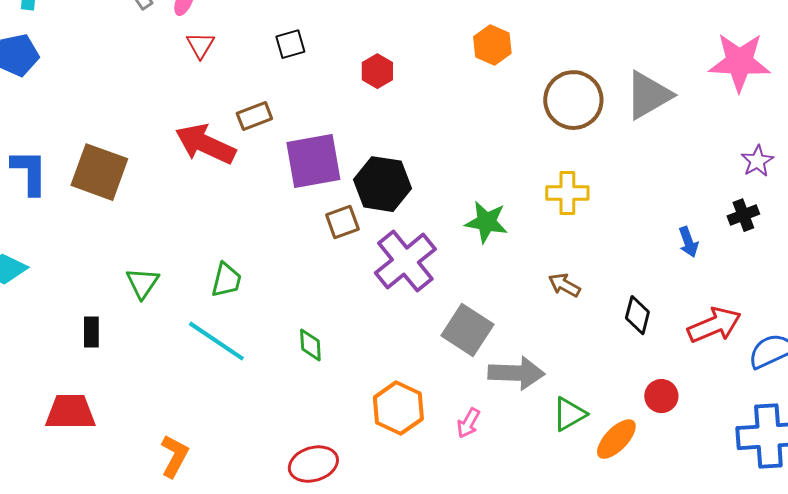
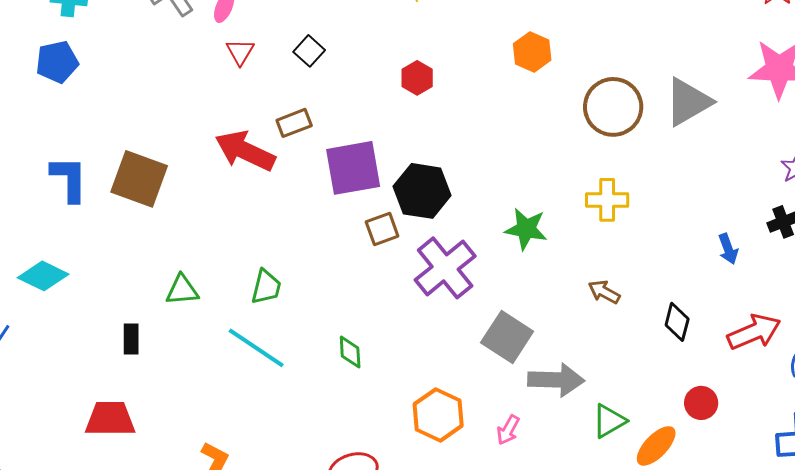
black square: (290, 44) -> (309, 51), moved, turned -32
green triangle: (142, 283) -> (182, 290), turned 51

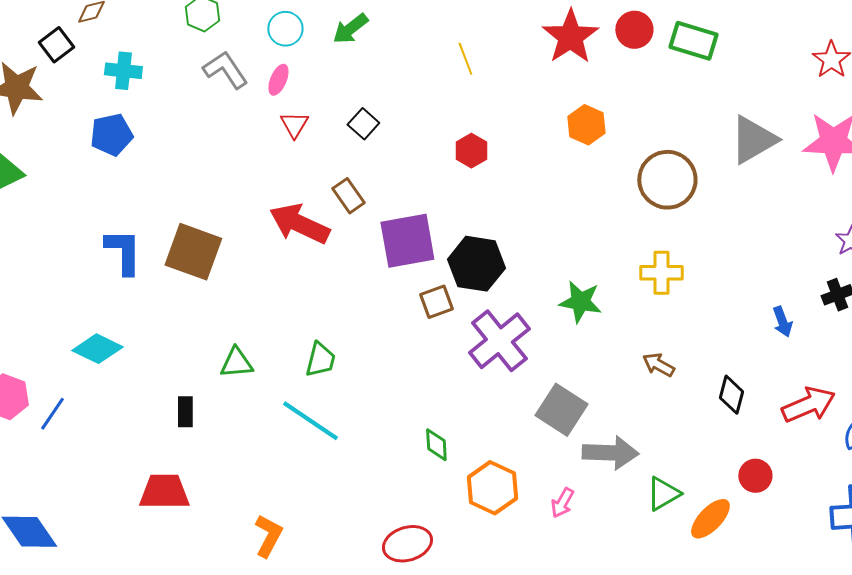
gray triangle: (688, 102) -> (753, 140), moved
brown rectangle: (294, 123) -> (348, 196), turned 76
green diamond: (350, 352) -> (436, 445), moved

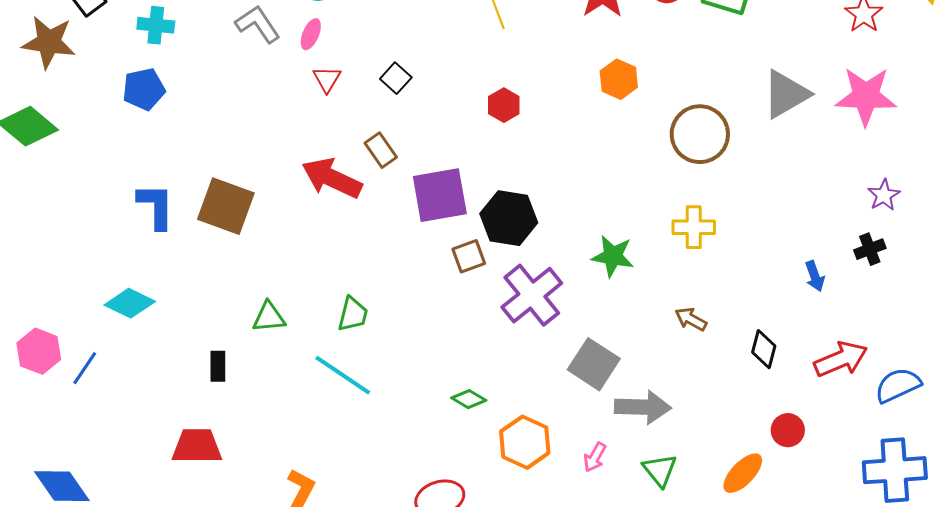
green diamond: (436, 445) -> (469, 399), turned -56
green triangle: (663, 494) -> (660, 470), moved, turned -39

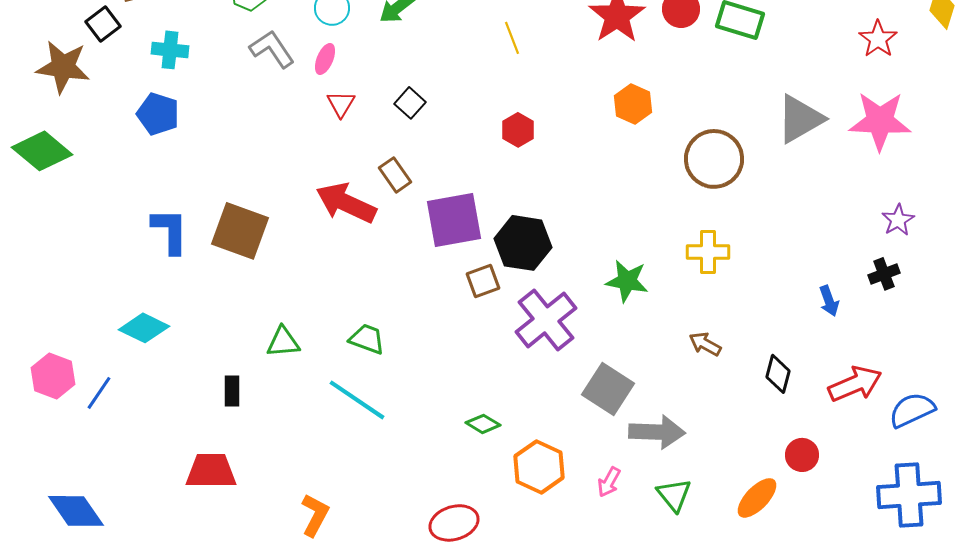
blue pentagon: (144, 89) -> (158, 114), turned 30
green trapezoid: (353, 314) -> (367, 339), turned -84

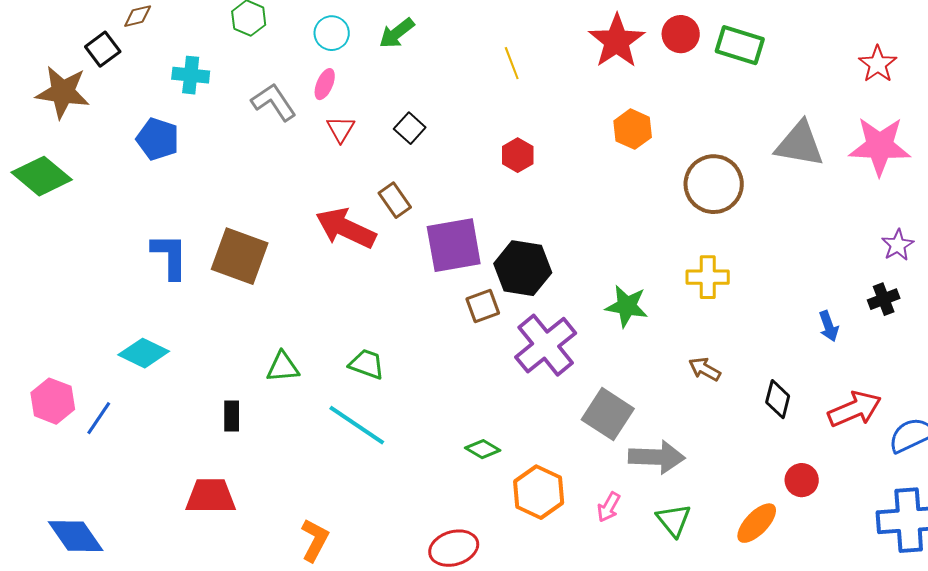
gray L-shape: (272, 49) -> (274, 102), moved
cyan cross: (170, 50) -> (191, 75), moved
gray triangle: (800, 119) -> (800, 144), turned 40

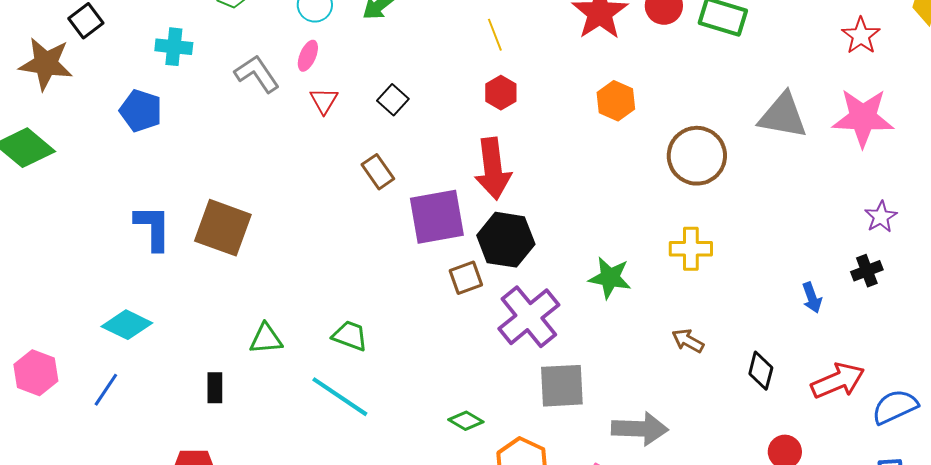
red hexagon: (518, 155) -> (501, 93), moved
red arrow: (346, 228) -> (493, 169), moved, turned -122
gray square: (608, 414) -> (562, 386), moved, turned -36
blue line: (99, 418) -> (106, 390), moved

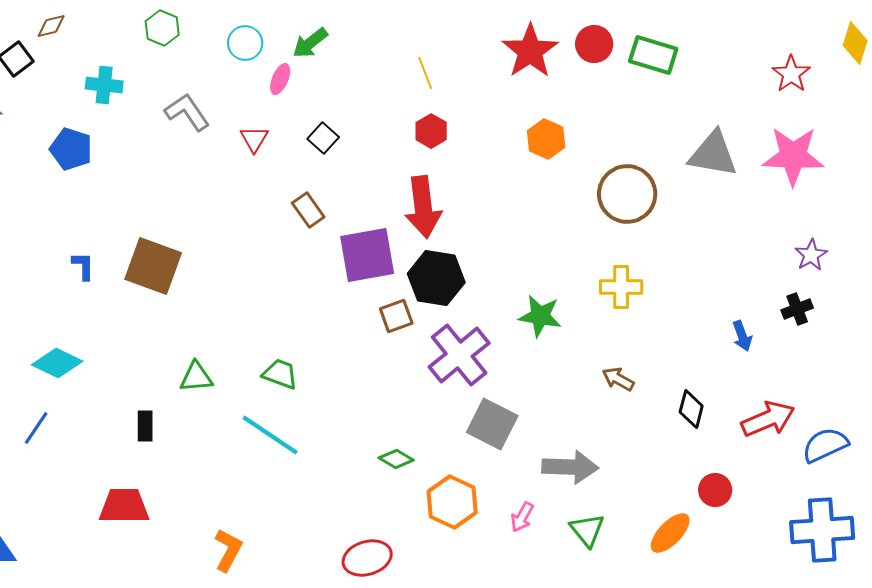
pink ellipse: (308, 56) -> (280, 79), moved
blue L-shape: (153, 228) -> (83, 266), size x0.6
gray square: (562, 386) -> (492, 424), turned 30

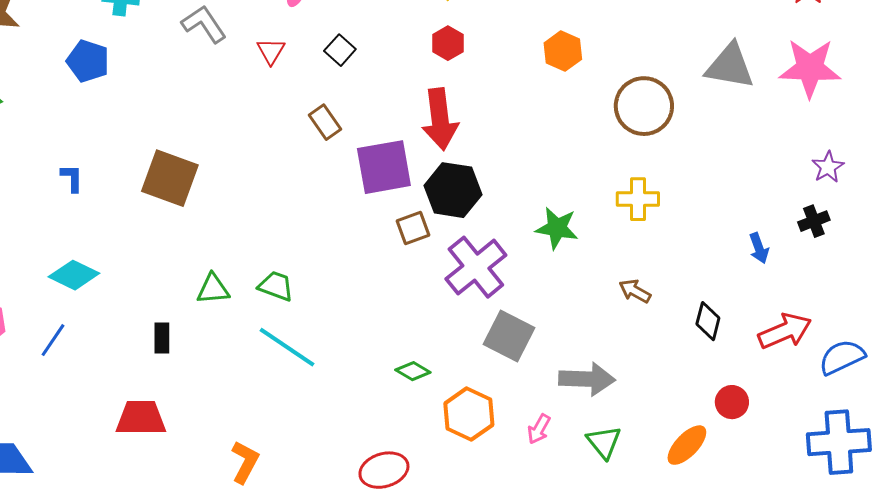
blue L-shape: (83, 266) -> (72, 178), moved
green trapezoid: (280, 374) -> (276, 286), moved

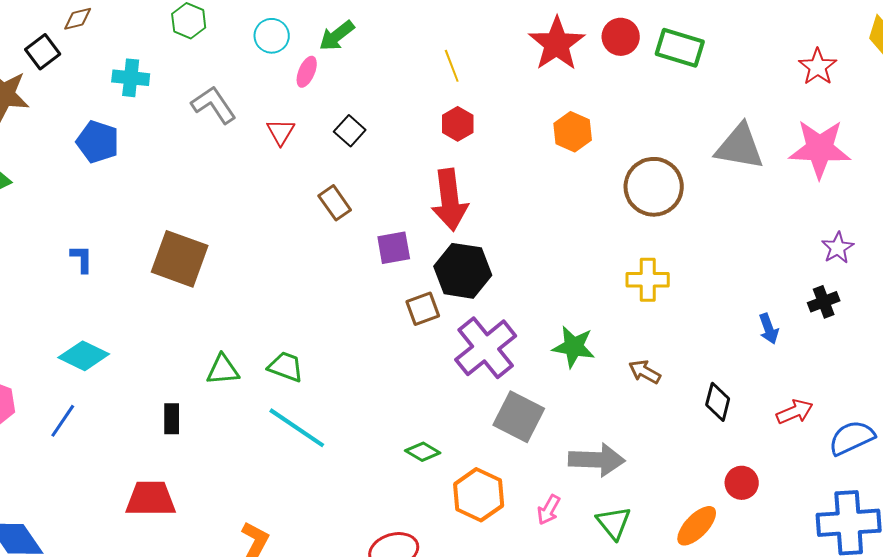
purple square: (384, 167) -> (394, 248), size x0.6
green star: (557, 228) -> (574, 347), moved
red arrow: (785, 331) -> (795, 412), size x0.7

